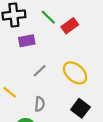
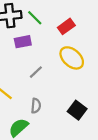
green line: (48, 17) -> (35, 18), moved
yellow ellipse: (75, 73) -> (72, 58), moved

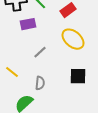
black square: (77, 110) -> (78, 76), moved, turned -36

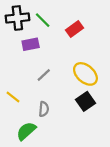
yellow ellipse: (73, 39) -> (85, 74), moved
black square: (78, 76) -> (85, 101), turned -36

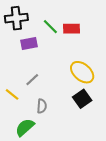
green line: (43, 20) -> (50, 27), moved
red rectangle: (74, 29) -> (72, 29), turned 35
gray line: (44, 75) -> (32, 80), moved

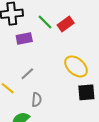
red rectangle: (72, 29) -> (66, 24), turned -35
black square: (82, 99) -> (86, 92), moved, turned 30

